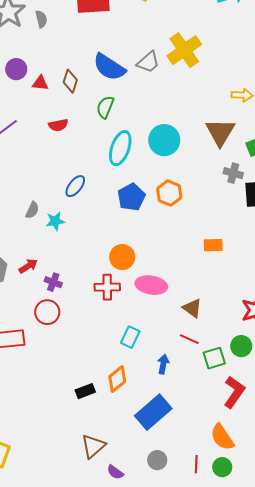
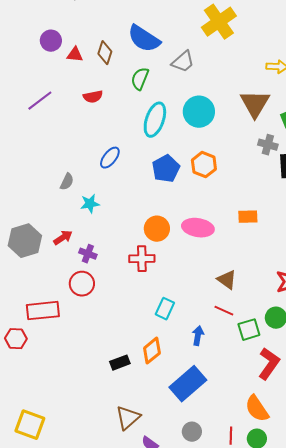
gray trapezoid: (148, 62) -> (183, 62), moved
cyan star: (55, 221) -> (90, 204), moved
pink ellipse: (151, 285) -> (198, 228), moved

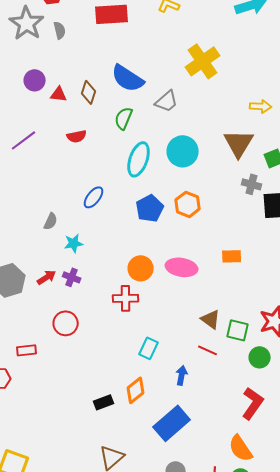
purple cross: (88, 254) -> (72, 277), moved
red rectangle: (43, 311) -> (27, 350), size x0.6
green square: (249, 330) -> (238, 330), moved, turned 30

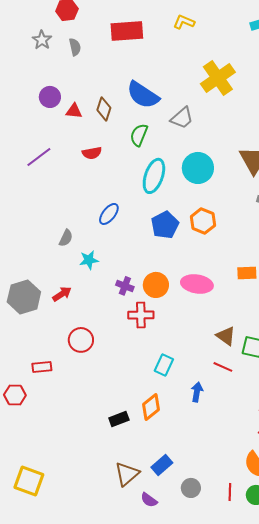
gray star: (27, 23) -> (42, 40), size x0.6
purple cross: (72, 277) -> (125, 286), moved
blue rectangle: (172, 423) -> (162, 465), moved, size x0.6

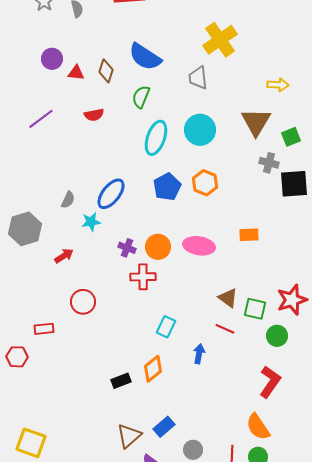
gray trapezoid: (182, 118) -> (198, 78), moved, turned 125
blue ellipse: (109, 214) -> (111, 194), moved, size x1.4
gray hexagon: (24, 297) -> (25, 229), moved

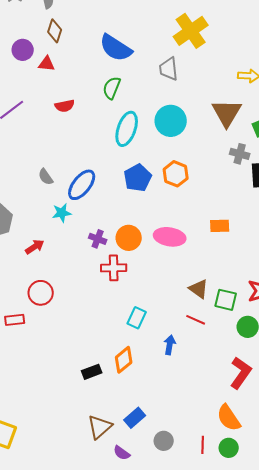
brown diamond: (106, 71) -> (55, 31), moved
gray semicircle: (68, 200) -> (46, 177), moved, turned 120
red circle: (83, 302) -> (41, 293), moved

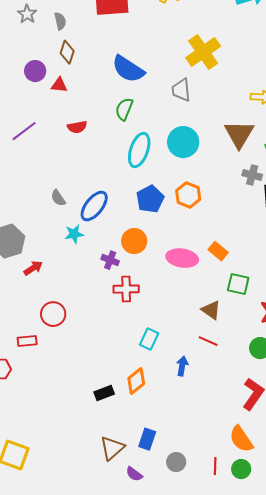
orange rectangle: (220, 226) -> (218, 251), moved, turned 42
orange circle: (129, 238) -> (134, 241), moved
red arrow: (35, 247) -> (33, 268), moved
green square: (226, 300) -> (238, 284), moved
blue rectangle: (135, 418) -> (147, 439), turned -30

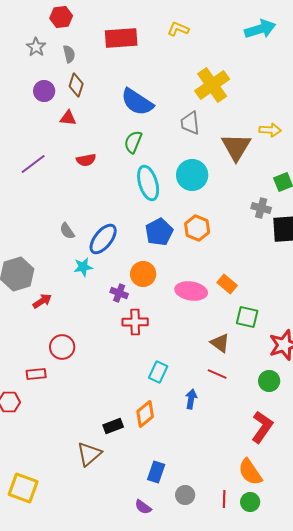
purple circle: (35, 71) -> (44, 91), moved
brown triangle: (239, 134) -> (236, 147), moved
cyan ellipse: (139, 150) -> (148, 183), turned -36
brown triangle: (112, 448) -> (89, 454), moved

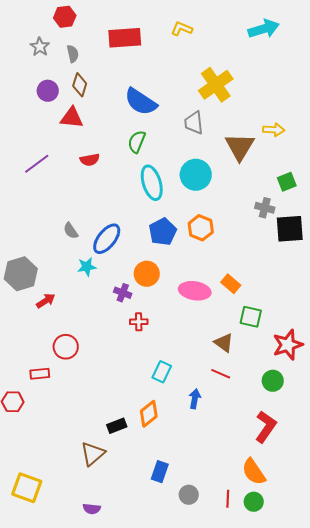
red triangle: (68, 118) -> (72, 118), size x1.4
red cross: (135, 322) -> (139, 322), size x0.7
purple semicircle: (143, 507) -> (92, 509), moved, turned -30

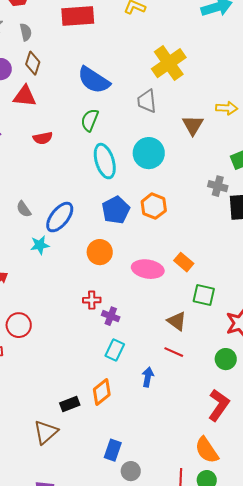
brown triangle: (240, 147) -> (193, 125), size x0.7
purple cross: (123, 293) -> (111, 316), moved
gray circle: (189, 495) -> (131, 471), moved

